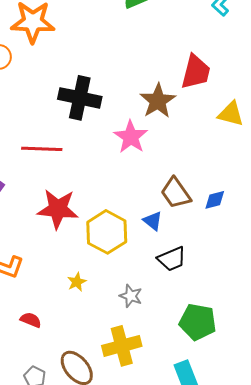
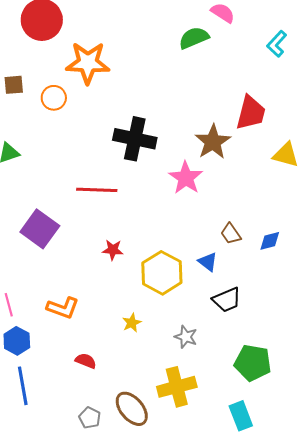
brown trapezoid: (176, 193) -> (231, 234), size x0.7
red star: (58, 209) -> (113, 250), size x0.5

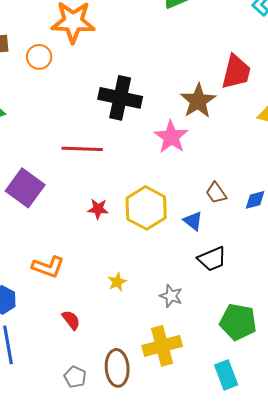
yellow hexagon: (162, 273) -> (146, 208), moved
red semicircle: (86, 361) -> (71, 320), turned 30
brown ellipse: (132, 409) -> (117, 368), turned 36

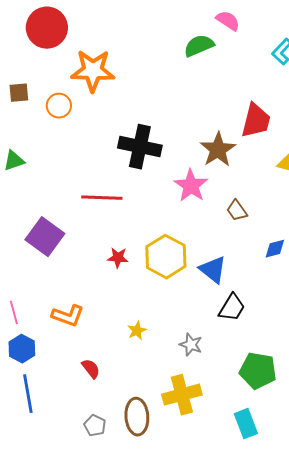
brown trapezoid: (216, 193) -> (237, 211), moved
blue triangle: (193, 221) -> (213, 270), size x1.4
black trapezoid: (212, 259) -> (232, 308), turned -36

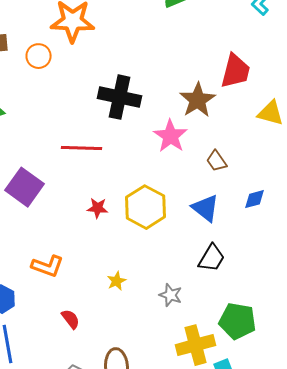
blue triangle: (213, 270) -> (206, 208), moved
yellow cross: (182, 395) -> (196, 345), moved

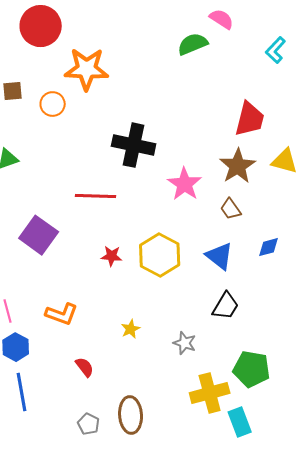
brown star: (198, 100) -> (238, 166), moved

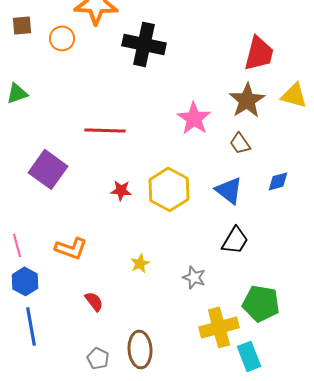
black cross: (134, 145) -> (144, 44), moved

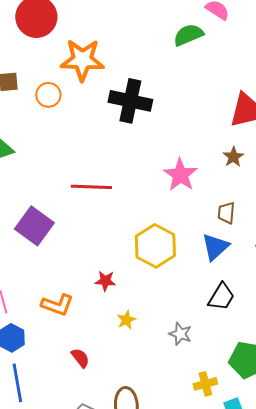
brown star: (247, 100) -> (233, 157), size x0.6
brown trapezoid: (240, 143) -> (226, 213), moved, turned 40
red star: (121, 190) -> (105, 281), moved
blue triangle: (229, 190) -> (215, 247), turned 40
yellow cross: (219, 327) -> (205, 384), size x0.6

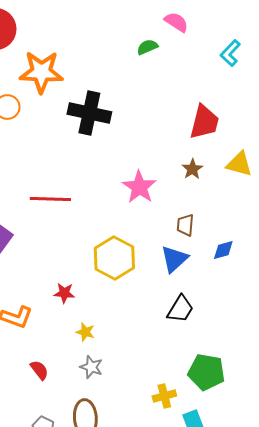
green semicircle: (188, 35) -> (147, 47), size x0.7
yellow star: (126, 320) -> (85, 332), turned -30
gray star: (180, 334) -> (91, 367), moved

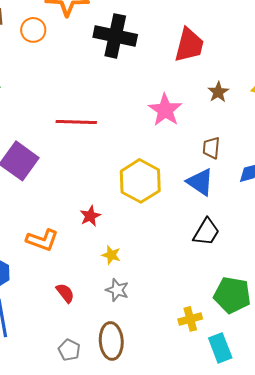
red trapezoid: (204, 122) -> (189, 45), moved
blue triangle: (174, 259) -> (200, 182), turned -44
red star: (64, 293) -> (90, 216), turned -30

